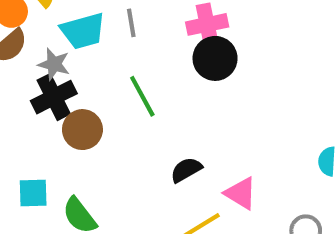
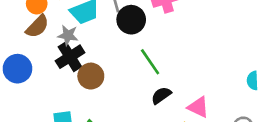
black circle: (215, 58) -> (131, 20), moved
green line: (142, 96) -> (150, 62), moved

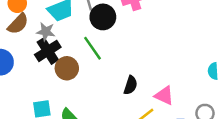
green line: (150, 62) -> (93, 48), moved
black semicircle: (161, 95) -> (131, 85), turned 144

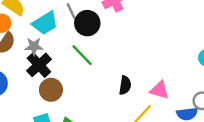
brown circle: (67, 68) -> (51, 90), moved

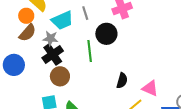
black circle: (87, 23) -> (106, 34), moved
green line: (82, 55) -> (90, 51), turned 30

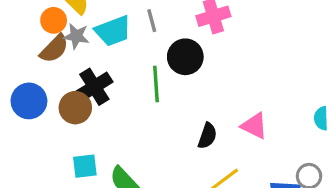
gray star: (51, 38) -> (76, 36), moved
brown circle: (60, 76) -> (75, 108), moved
pink triangle: (150, 88) -> (254, 126), moved

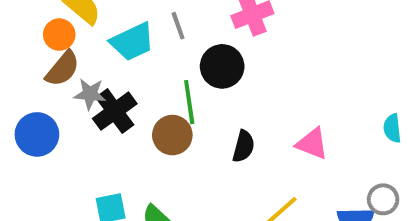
gray star: (76, 36) -> (90, 94), moved
brown circle: (75, 108) -> (172, 135), moved
black semicircle: (207, 136) -> (244, 146), moved

